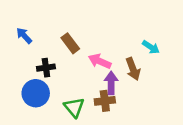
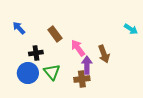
cyan arrow: (151, 47) -> (131, 29), moved
pink arrow: (100, 61) -> (78, 48), turned 30
green triangle: (74, 107) -> (52, 72), moved

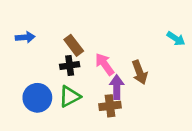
blue arrow: (19, 28) -> (25, 37), turned 128
black cross: (36, 53) -> (70, 66), moved
green triangle: (52, 72) -> (70, 96), turned 42

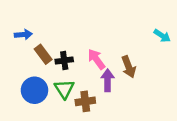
brown rectangle: (74, 45) -> (43, 54), moved
green triangle: (70, 96) -> (64, 89), turned -35
brown cross: (110, 106) -> (85, 101), moved

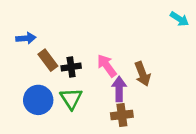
cyan arrow: (162, 36) -> (179, 19), moved
brown cross: (85, 101) -> (122, 115), moved

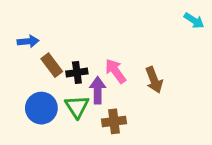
purple arrow: (119, 89) -> (98, 90), moved
brown cross: (122, 115) -> (114, 121), moved

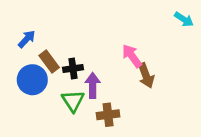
blue arrow: (28, 41) -> (27, 39), turned -42
pink arrow: (115, 71) -> (132, 56), moved
blue circle: (41, 108) -> (32, 80), moved

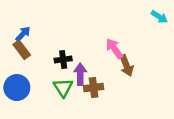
brown rectangle: (49, 61) -> (22, 50), moved
blue circle: (32, 80) -> (17, 88), moved
brown cross: (108, 115) -> (94, 88), moved

